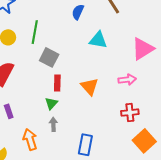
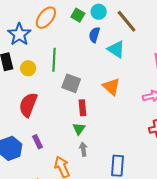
cyan triangle: (98, 40) -> (116, 49), moved, turned 30
orange triangle: (90, 87) -> (111, 87), moved

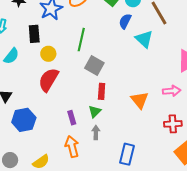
yellow circle: (28, 68) -> (48, 54), moved
orange triangle: (111, 87) -> (140, 100), moved
purple rectangle: (37, 142) -> (72, 118), moved

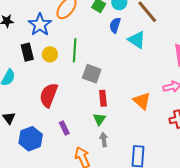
yellow circle: (48, 54) -> (50, 54), moved
purple rectangle: (72, 118) -> (64, 128), moved

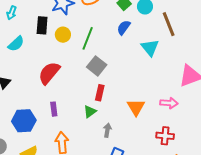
blue semicircle: (115, 25) -> (124, 28), moved
blue hexagon: (31, 139) -> (24, 121), moved
gray arrow: (104, 140) -> (107, 130), moved

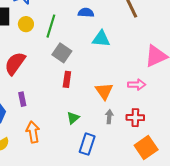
blue semicircle: (124, 28) -> (86, 13), turned 63
cyan triangle: (150, 48) -> (101, 39), moved, turned -42
green triangle: (90, 111) -> (73, 118), moved
gray arrow: (107, 130) -> (109, 117), moved

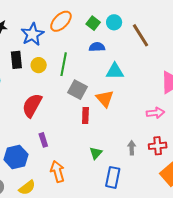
orange triangle: (104, 91) -> (105, 99), moved

